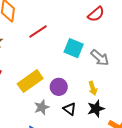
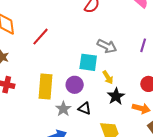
cyan square: (74, 48) -> (88, 62), moved
yellow rectangle: (30, 81) -> (45, 86), turned -35
black triangle: (70, 109) -> (85, 108), moved

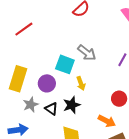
black star: (116, 96) -> (72, 105), moved

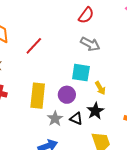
gray arrow: (87, 53) -> (90, 44), moved

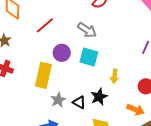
gray arrow: (90, 44) -> (87, 30), moved
yellow arrow: (100, 88) -> (114, 76), moved, turned 32
purple circle: (67, 95) -> (62, 53), moved

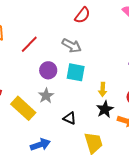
yellow rectangle: (43, 75) -> (23, 108), moved, turned -55
black star: (99, 97) -> (105, 109), moved
gray star: (58, 100) -> (46, 96), moved

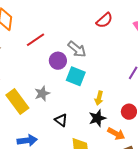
red semicircle: (82, 15) -> (104, 20), moved
purple circle: (48, 70) -> (58, 61), moved

